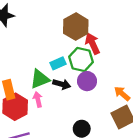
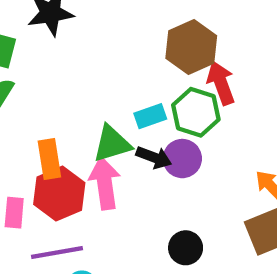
purple circle: (87, 81) -> (182, 159), moved
pink arrow: (38, 99) -> (105, 183), size x1.6

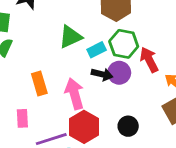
red arrow: (221, 83) -> (149, 60), moved
green triangle: (112, 144) -> (70, 37), moved
red hexagon: (59, 194) -> (84, 127), moved

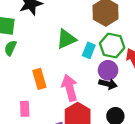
cyan rectangle: (97, 50) -> (89, 50), turned -42
black arrow: (102, 74) -> (108, 84), moved

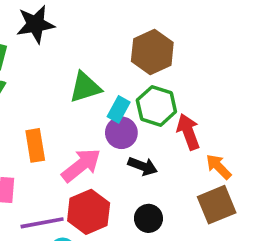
purple circle: (108, 70) -> (121, 133), moved
pink arrow: (70, 88) -> (81, 165), turned 60

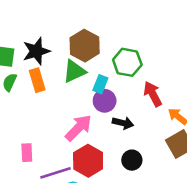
black star: (36, 24) -> (36, 51), moved
brown hexagon: (152, 52) -> (85, 46), moved
green hexagon: (156, 106) -> (127, 62), moved
orange rectangle: (35, 145) -> (37, 80), moved

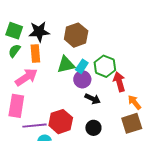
green hexagon: (127, 62) -> (105, 66), moved
green triangle: (74, 71) -> (66, 65), moved
pink arrow: (79, 128) -> (26, 77), moved
pink rectangle: (27, 153) -> (16, 106), size x1.6

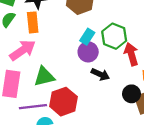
green triangle: (66, 65) -> (44, 77), moved
black circle: (93, 128) -> (131, 94), moved

